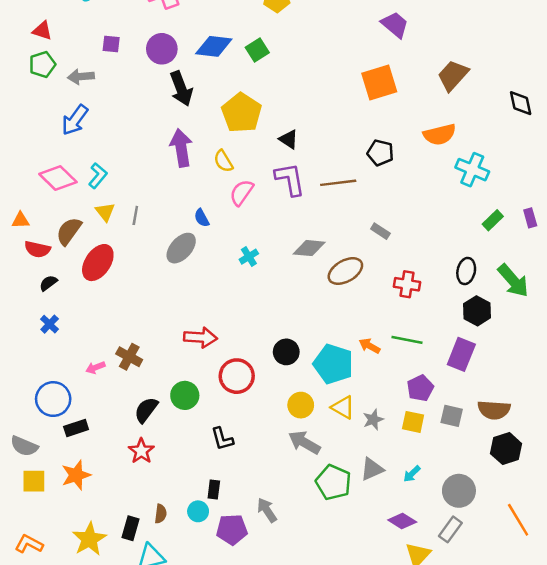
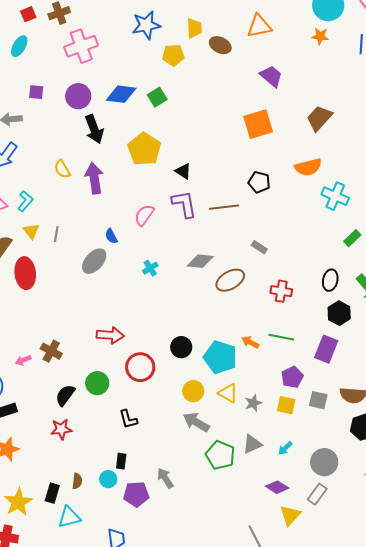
yellow semicircle: (223, 161) -> (62, 169), moved
red ellipse: (98, 263) -> (25, 273), turned -40
red star: (141, 451) -> (61, 429), turned 30

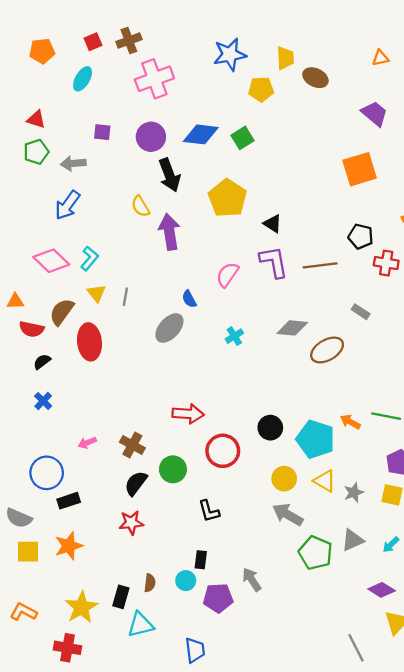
orange triangle: (259, 26) -> (380, 58), moved, size x0.6
yellow semicircle: (62, 169) -> (140, 206), moved
red cross: (281, 291) -> (386, 263), moved
brown cross: (51, 351) -> (132, 445), moved

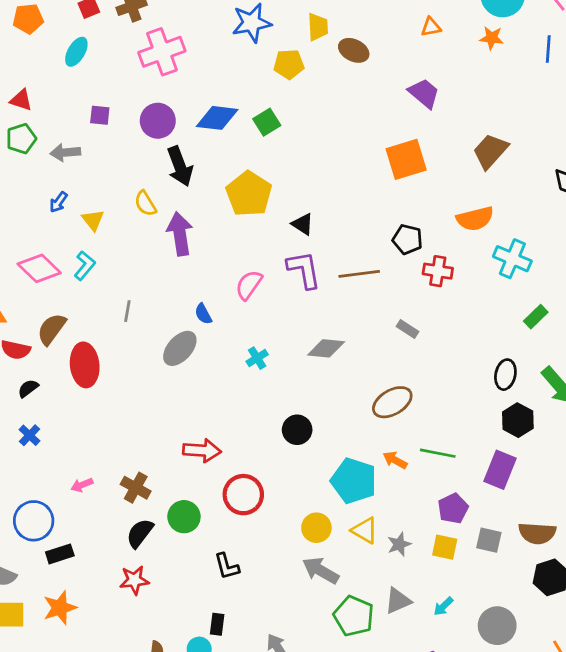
blue arrow: (67, 205) -> (58, 202), size x0.6
yellow triangle: (96, 293) -> (93, 220), moved
brown ellipse: (327, 350) -> (392, 402), moved
black circle: (270, 428) -> (297, 430), moved

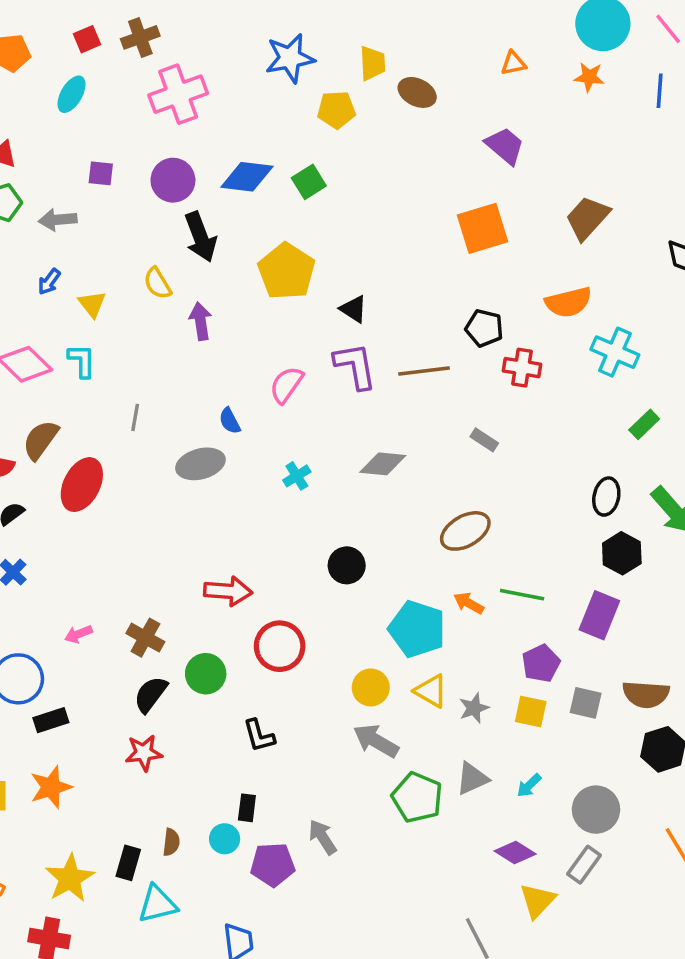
purple arrow: (180, 234) -> (200, 321), size x0.7
cyan L-shape: (85, 266) -> (82, 361), turned -40
gray ellipse: (180, 348) -> (200, 464), turned 33
red ellipse: (85, 365) -> (82, 485), turned 33

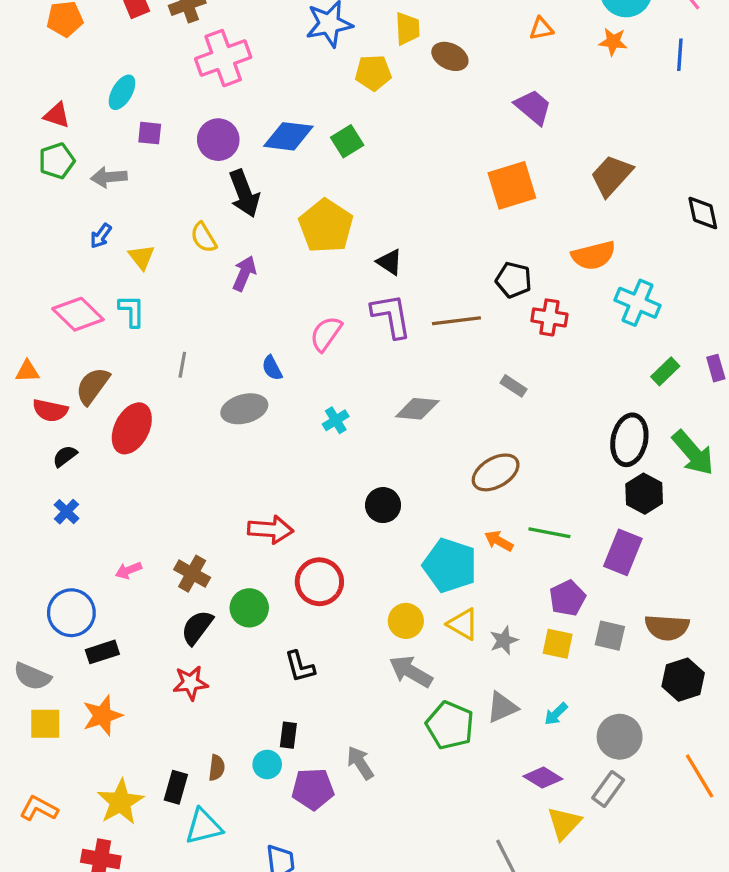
cyan ellipse: (72, 94) -> (122, 92), moved
purple arrow: (200, 321) -> (244, 273), turned 32
black ellipse: (606, 497) -> (629, 440), size x1.4

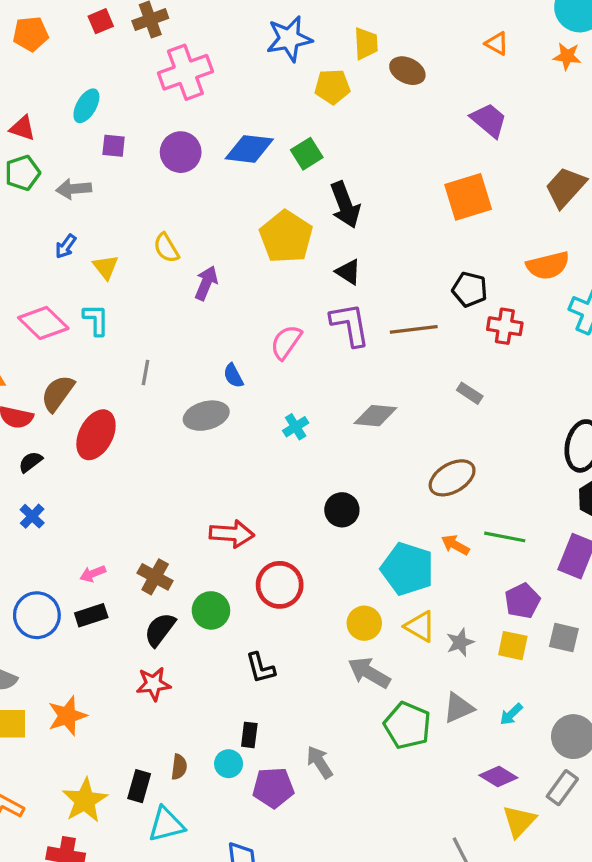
orange triangle: (541, 29) -> (497, 44), turned 40
black arrow: (244, 193) -> (345, 205), moved
black rectangle: (102, 652) -> (91, 615), moved

